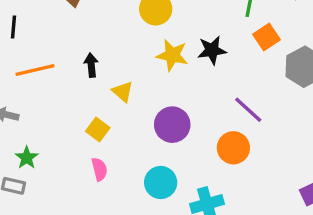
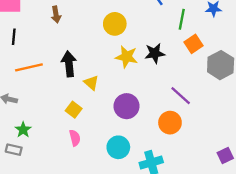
black arrow: (91, 65) -> (69, 64), size x1.5

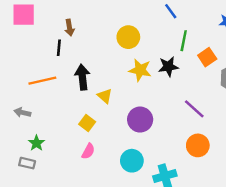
green line: (182, 19) -> (184, 41), moved
black line: (14, 37) -> (59, 48), moved
orange circle: (170, 123) -> (198, 145), moved
pink semicircle: (75, 138) -> (88, 151), turned 42

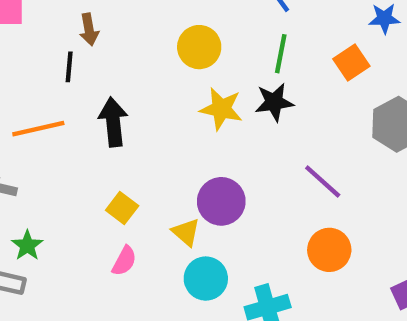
green line: (184, 41) -> (281, 54), moved
orange square: (207, 57) -> (351, 62), moved
yellow triangle: (105, 96) -> (186, 232), moved

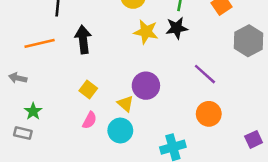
cyan circle: (206, 279) -> (120, 130), moved

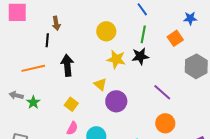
yellow triangle: (125, 104) -> (100, 84), moved
green star: (33, 111) -> (33, 102), moved

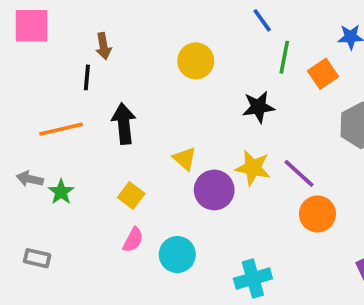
green line: (143, 34) -> (284, 57), moved
yellow star: (116, 59) -> (253, 168), moved
orange circle: (165, 123) -> (317, 214), moved

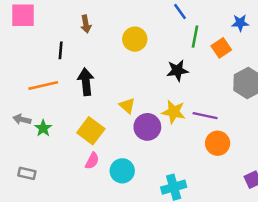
brown arrow: (104, 46) -> (86, 24), moved
purple line: (299, 173) -> (205, 116), turned -30
yellow square: (131, 196) -> (91, 131), size x1.5

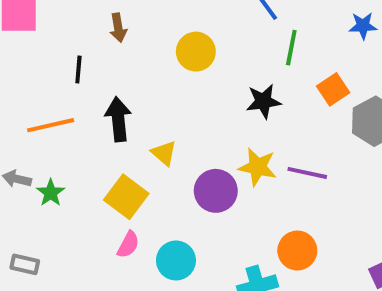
orange square: (221, 48) -> (333, 89), moved
yellow triangle: (127, 106) -> (164, 153), moved
orange circle: (218, 143) -> (297, 251), moved

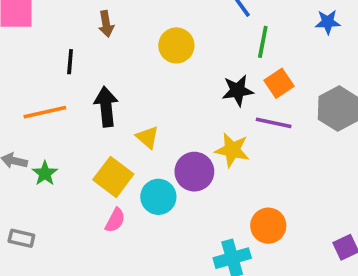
orange square: (333, 89) -> (279, 83), moved
purple line: (307, 173) -> (274, 123), moved
cyan circle: (176, 260) -> (158, 197), moved

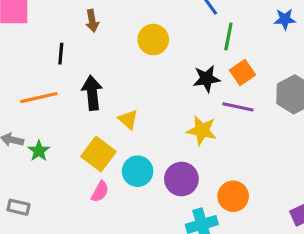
purple circle: (194, 172) -> (181, 179), moved

